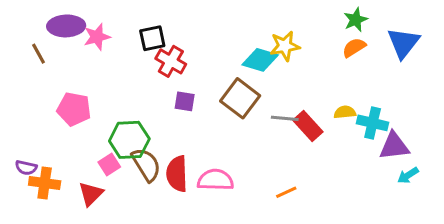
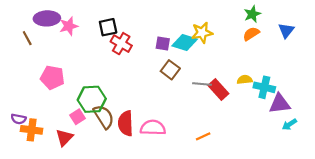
blue triangle: (403, 43) -> (286, 30), size x0.7
brown square: (240, 98) -> (170, 70), size x0.7
purple square: (185, 101) -> (163, 44), moved

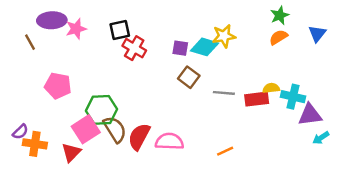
red rectangle: (218, 89) -> (257, 99), moved, turned -55
pink square: (77, 117) -> (86, 129), size x1.6
purple semicircle: (19, 119) -> (20, 132), turned -56
red semicircle: (126, 123) -> (139, 137), turned 30

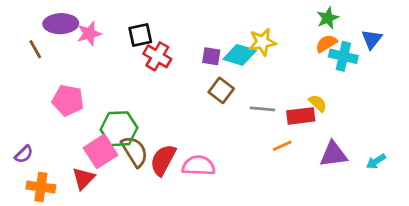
yellow semicircle: (271, 88) -> (318, 103), turned 49
cyan cross: (293, 97) -> (343, 56), moved
purple triangle: (310, 115) -> (333, 154), moved
orange cross: (35, 144) -> (41, 187), moved
orange line: (225, 151) -> (282, 146), moved

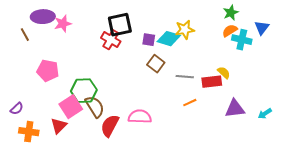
black square: (140, 35) -> (120, 25), moved, size x1.4
orange line: (282, 146) -> (190, 103), moved
red semicircle: (163, 160) -> (110, 126), moved

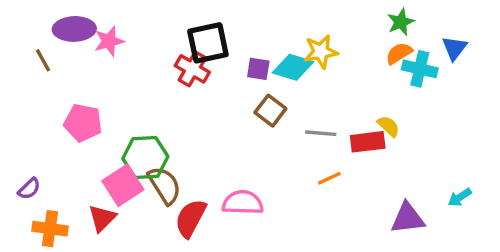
purple triangle: (235, 109) -> (408, 218), moved

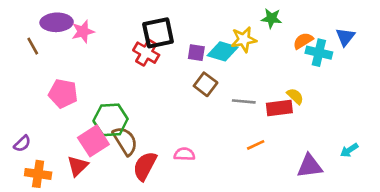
green star: (401, 22) -> (271, 18), moved, turned 30
orange line: (329, 178) -> (256, 145), moved
pink semicircle: (243, 203) -> (184, 154), size x0.7

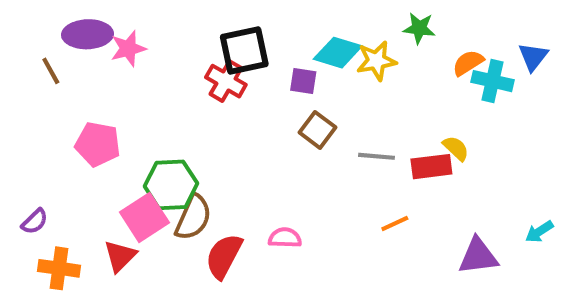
cyan diamond: (223, 51) -> (338, 53), moved
brown semicircle: (125, 141) -> (193, 217), turned 56

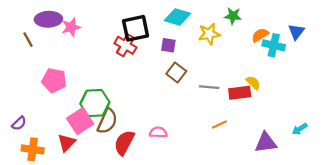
cyan diamond: (338, 53) -> (177, 17), moved

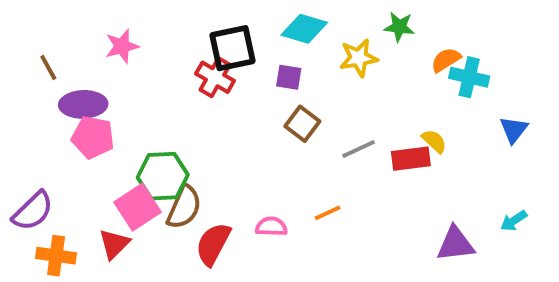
purple ellipse: (48, 19) -> (83, 104), moved
blue triangle: (296, 32) -> (514, 130), moved
gray line: (209, 87) -> (359, 149), turned -30
purple semicircle: (19, 123) -> (33, 211), size x1.6
orange line: (219, 125) -> (328, 213), moved

